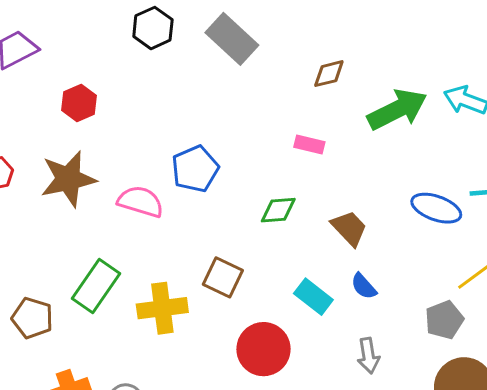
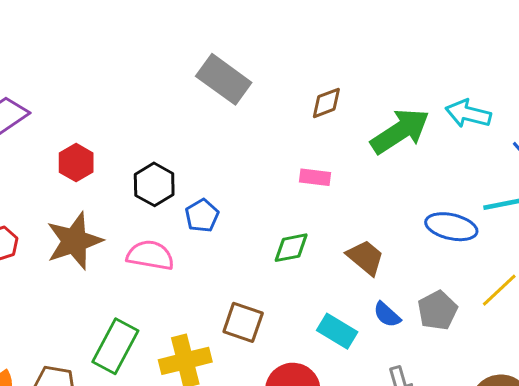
black hexagon: (153, 28) -> (154, 184), moved
blue pentagon: (195, 169) -> (202, 216), size x0.7
gray pentagon: (444, 320) -> (437, 310), moved

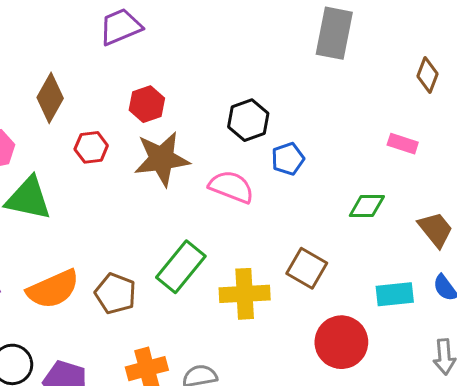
gray rectangle: (224, 79) -> (334, 33), turned 54
brown diamond: (326, 103) -> (427, 75), turned -60
red hexagon: (76, 163) -> (147, 104), moved
cyan rectangle: (337, 331) -> (395, 294), turned -48

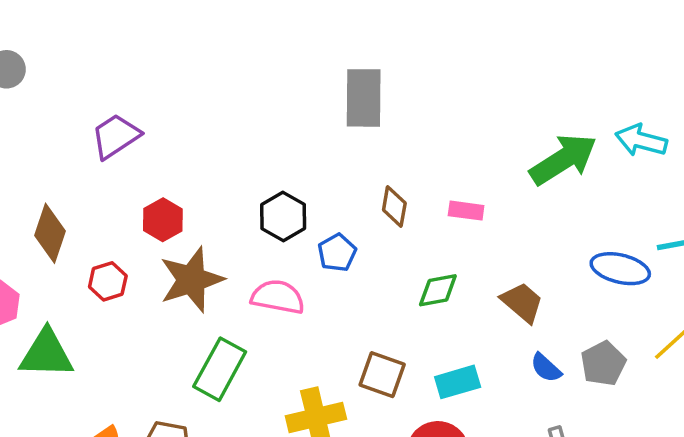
brown diamond: (427, 75) -> (394, 207), moved
green rectangle: (181, 267) -> (220, 369), moved
cyan rectangle: (395, 294) -> (458, 382), moved

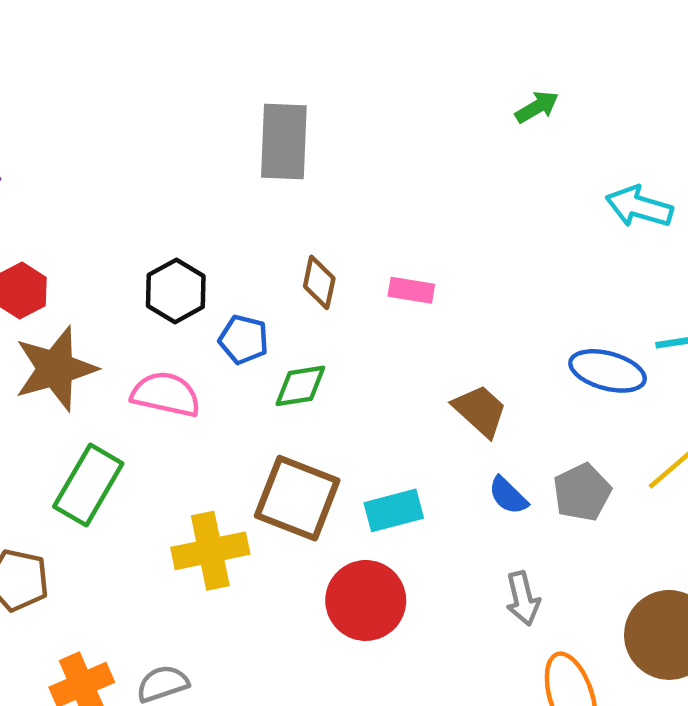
green arrow: (563, 159) -> (537, 107), moved, size x0.5
blue pentagon: (337, 253) -> (244, 339), turned -30
green diamond: (438, 290) -> (300, 386), moved
brown square: (382, 375) -> (297, 498), size x1.4

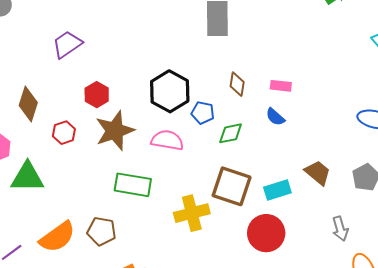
black hexagon: (176, 291) -> (170, 91), size x1.4
brown trapezoid: (480, 411) -> (318, 173), moved
green rectangle: (88, 485) -> (133, 185), turned 72
blue semicircle: (508, 496) -> (275, 117), moved

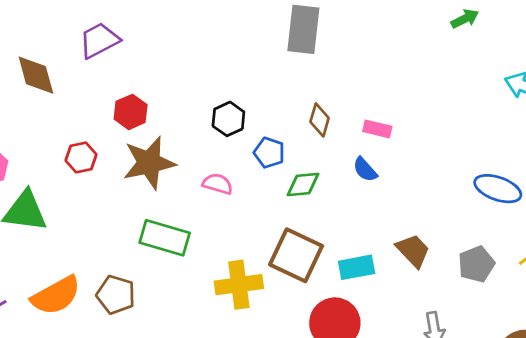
black hexagon: (170, 91) -> (228, 119), size x0.6
brown diamond: (28, 104) -> (36, 75), moved, turned -40
pink semicircle: (167, 140) -> (218, 184), size x0.7

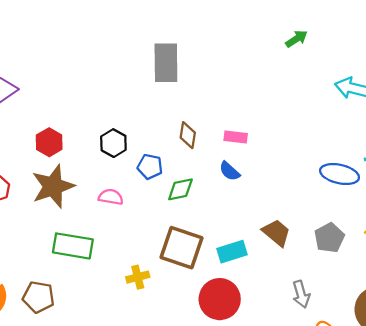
red hexagon: (131, 112) -> (49, 142), moved
yellow cross: (239, 285) -> (138, 277), size x0.6

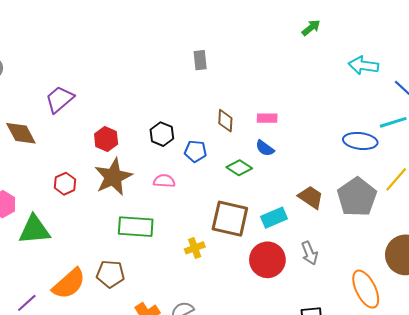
gray rectangle: (166, 63) -> (200, 60), size x0.6
green diamond: (180, 189) -> (239, 168), moved, turned 50
gray pentagon: (329, 238) -> (357, 197), size x1.5
gray arrow: (301, 294) -> (310, 253), moved

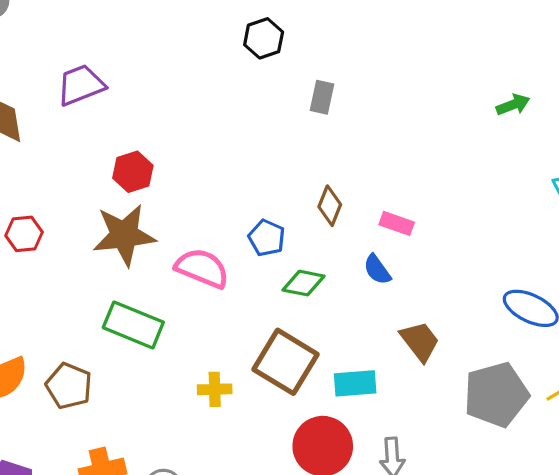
black hexagon: (162, 134) -> (264, 38), moved
green diamond: (239, 168) -> (303, 283), moved, turned -40
pink semicircle: (164, 181) -> (202, 268), size x1.5
red hexagon: (65, 184) -> (24, 234), moved
brown trapezoid: (311, 197) -> (420, 341), moved

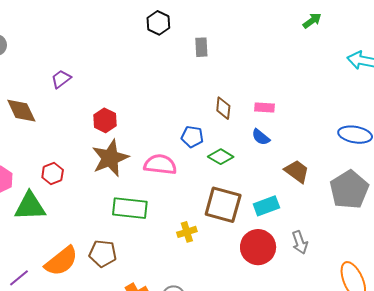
purple trapezoid: (81, 85) -> (61, 79), size x0.7
green diamond: (303, 283) -> (221, 157), turned 35

